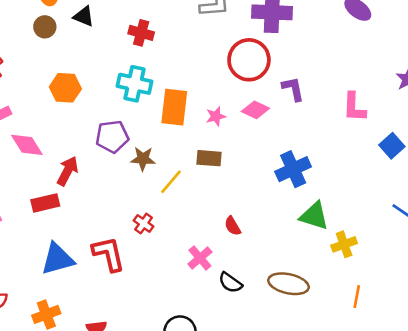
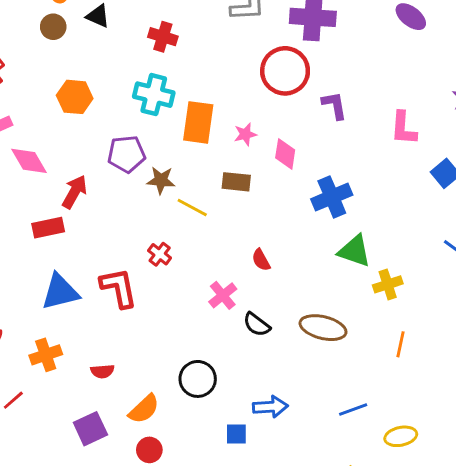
pink diamond: (255, 110) -> (285, 154), moved, turned 72
yellow line: (171, 182) -> (192, 207), turned 76

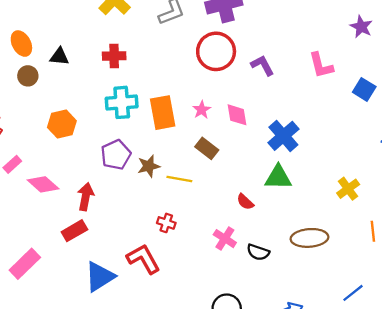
brown rectangle: (236, 182) -> (207, 148), turned 50
green triangle: (354, 251) -> (278, 177), moved

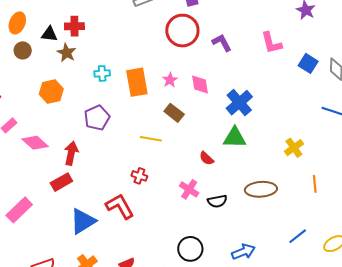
orange ellipse: (21, 44) -> (17, 23), turned 50
red cross: (114, 56) -> (74, 26), moved
cyan cross: (122, 102) -> (102, 73), size x0.6
brown star: (149, 166) -> (66, 53), moved, turned -30
black semicircle: (258, 252) -> (217, 201), turned -30

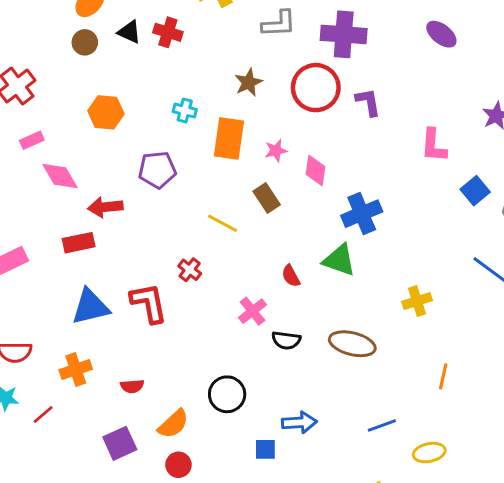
purple L-shape: (222, 43) -> (368, 102), moved
brown star: (66, 53) -> (248, 82), moved
red arrow: (71, 153) -> (105, 207), turned -125
orange line: (315, 184) -> (443, 376), moved

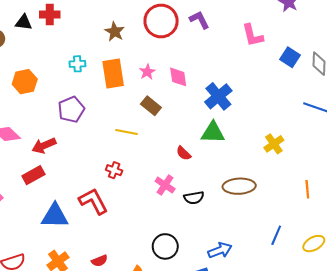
blue triangle: (90, 307) -> (55, 216), turned 32
blue line: (382, 426) -> (276, 235), turned -30

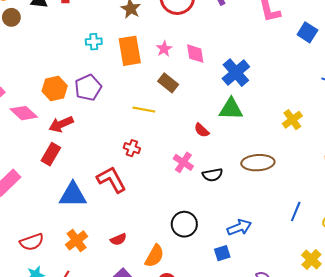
orange hexagon: (25, 82) -> (55, 88), moved
red rectangle: (33, 175) -> (51, 154), turned -30

